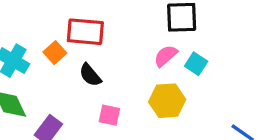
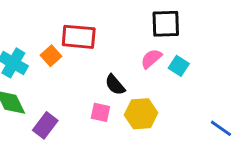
black semicircle: (90, 75) -> (115, 85), moved
yellow hexagon: (167, 101) -> (141, 114), moved

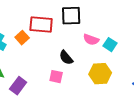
black square: (166, 24) -> (71, 16), moved
pink semicircle: (151, 59) -> (91, 40), turned -119
yellow hexagon: (141, 114) -> (100, 74), moved

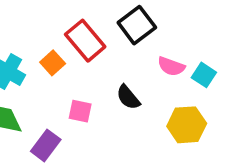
black square: (71, 16) -> (137, 25), turned -35
red rectangle: (41, 25) -> (85, 41), turned 45
pink square: (56, 77) -> (80, 111), moved

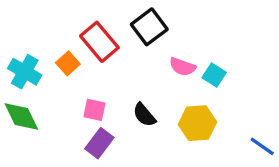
black semicircle: (128, 97) -> (144, 115), moved
purple rectangle: (46, 145) -> (99, 143), moved

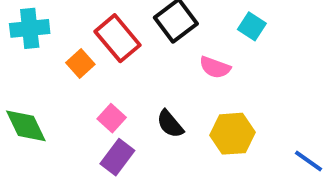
cyan cross: (25, 72) -> (30, 28), moved, turned -36
cyan square: (214, 75) -> (252, 26), moved
pink square: (94, 110) -> (112, 118), turned 30

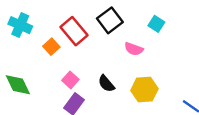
cyan cross: (30, 28) -> (20, 25), turned 30

